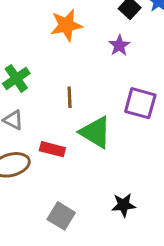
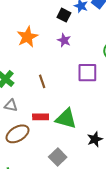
green triangle: (95, 132) -> (66, 119), moved
gray square: (61, 216) -> (58, 157), turned 30

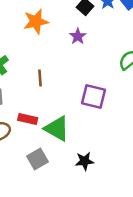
purple square: (87, 73) -> (94, 97), moved
gray square: (58, 157) -> (37, 159), moved

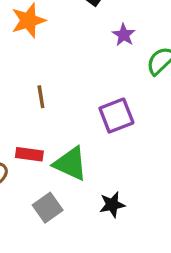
purple star: (78, 36) -> (124, 35), moved
purple square: (94, 97) -> (116, 116), turned -30

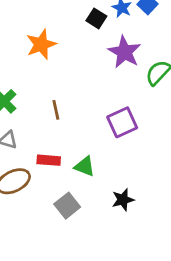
purple star: (124, 35) -> (124, 52), size x1.6
green triangle: (70, 164) -> (85, 166), size x0.7

